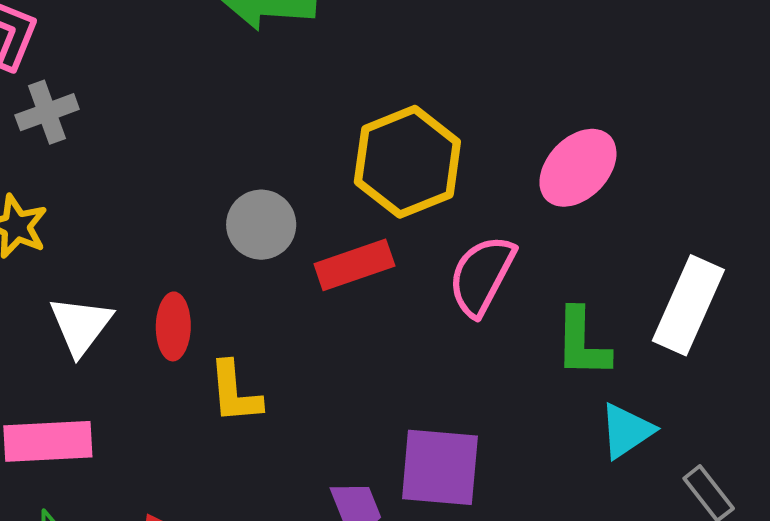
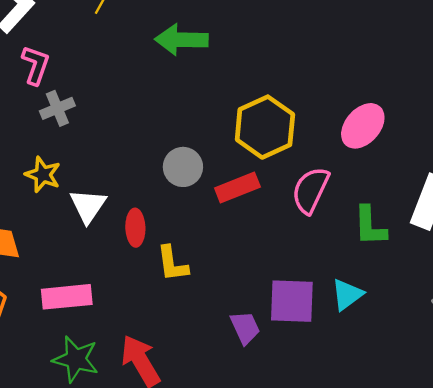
white triangle: (81, 325) -> (88, 206), moved
cyan triangle: (626, 431) -> (347, 295), moved

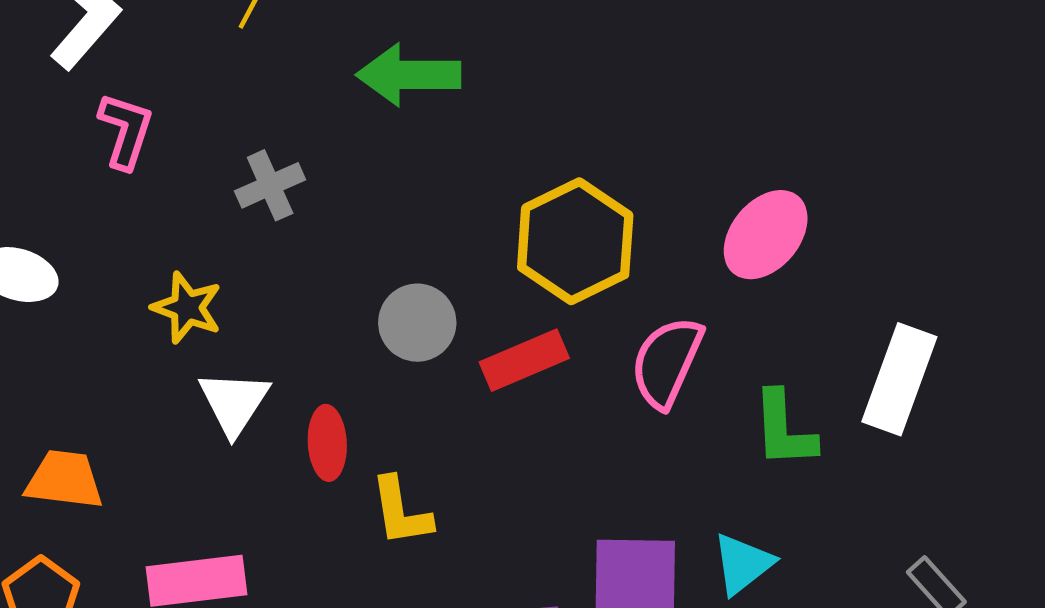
gray cross: (57, 108) -> (270, 185), moved
yellow star: (43, 175) -> (187, 308), moved

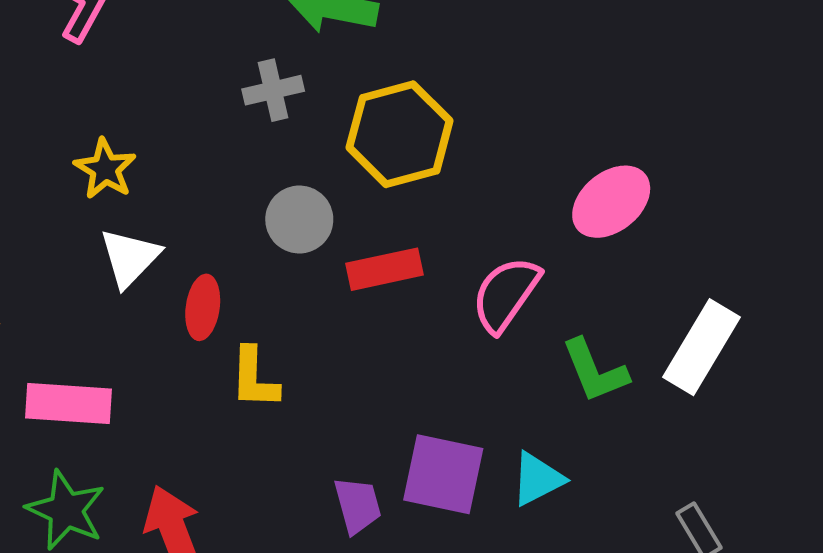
gray cross: (270, 185) -> (273, 90), moved
yellow hexagon: (575, 241) -> (400, 134), moved
green L-shape: (784, 429) -> (595, 371), turned -30

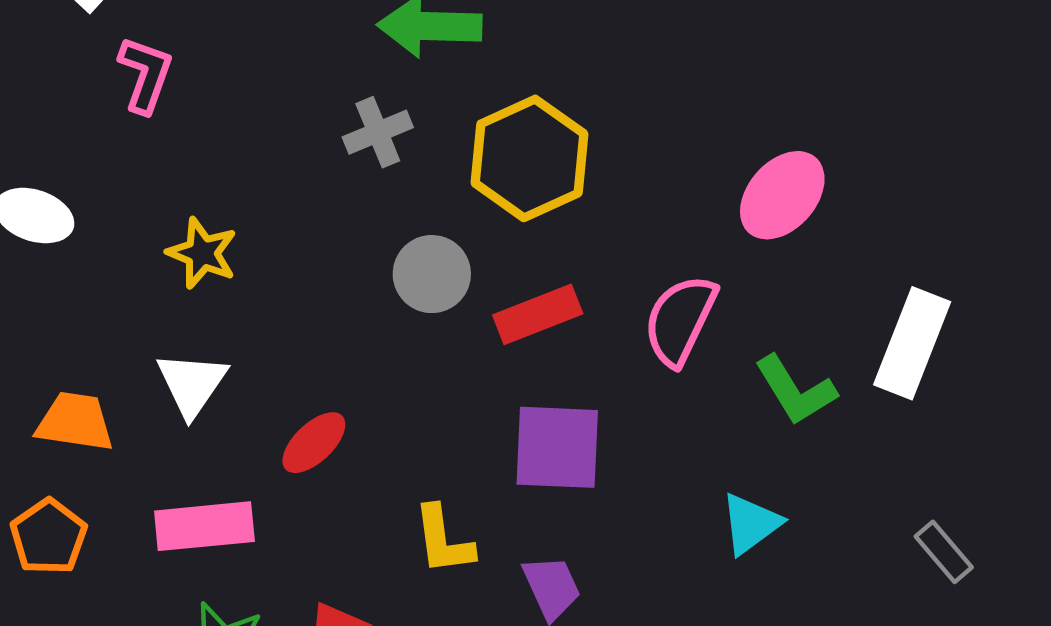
white triangle: (130, 258) -> (192, 384), moved
red ellipse: (203, 307) -> (314, 443), moved, turned 48
yellow L-shape: (254, 378) -> (443, 540), moved
purple square: (443, 474) -> (557, 447), moved

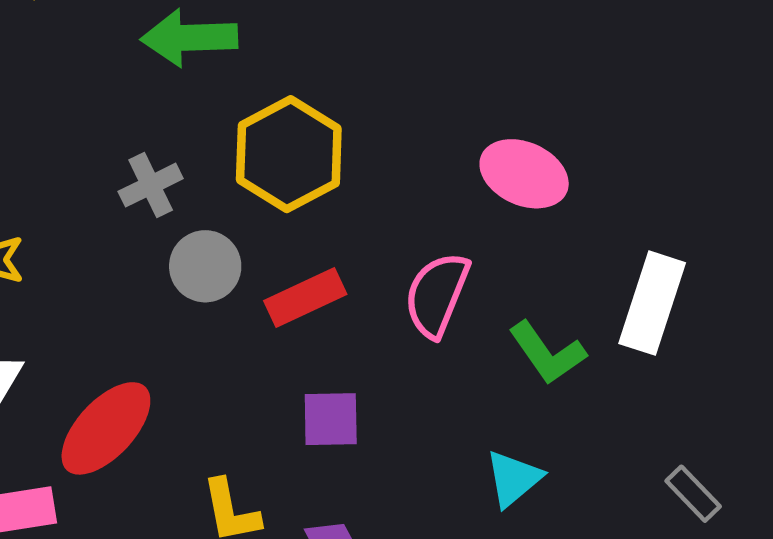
gray cross: (378, 132) -> (151, 185), moved
pink ellipse: (782, 195) -> (524, 174), turned 76
red ellipse: (314, 443) -> (106, 428), size x1.6
purple square: (557, 447) -> (331, 419), size x0.7

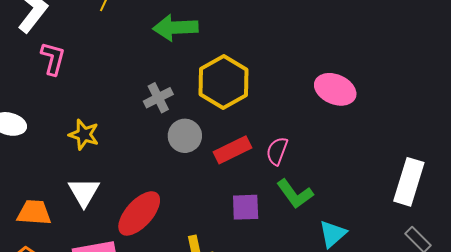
pink semicircle: (437, 295) -> (277, 151), moved, size x0.7
white rectangle: (652, 303) -> (409, 182), moved
green L-shape: (547, 353) -> (295, 194), moved

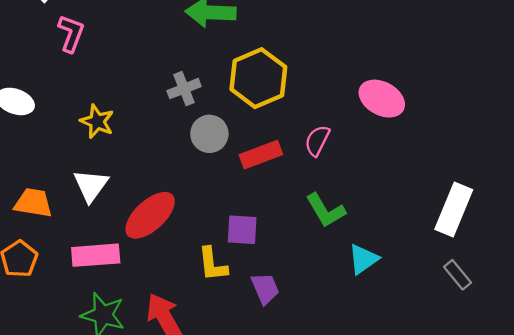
pink semicircle: (277, 151) -> (317, 141), moved
purple square: (246, 207) -> (242, 230), moved

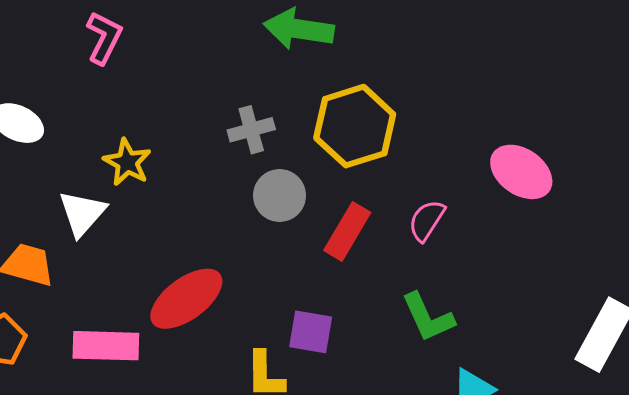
red rectangle: (261, 155) -> (347, 231), turned -45
white triangle: (91, 185) -> (82, 213), moved

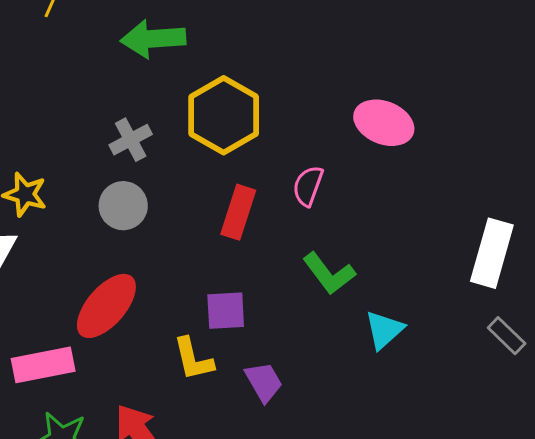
gray circle: (280, 196) -> (123, 206), moved

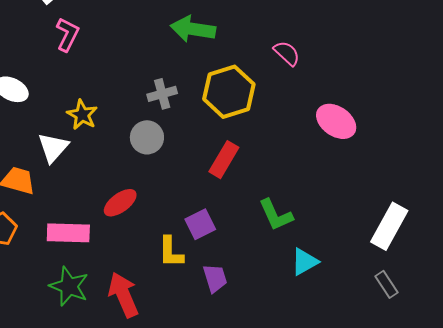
pink semicircle: (308, 186) -> (287, 53), moved, turned 100
red ellipse: (106, 306) -> (120, 203), size x0.7
purple square: (226, 311) -> (200, 224), turned -36

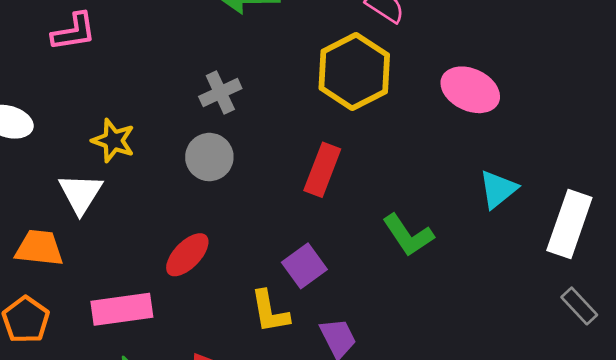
pink L-shape: (67, 34) -> (74, 32), turned 64
yellow hexagon: (229, 92) -> (354, 72), moved
cyan triangle: (305, 262) -> (498, 189), moved

